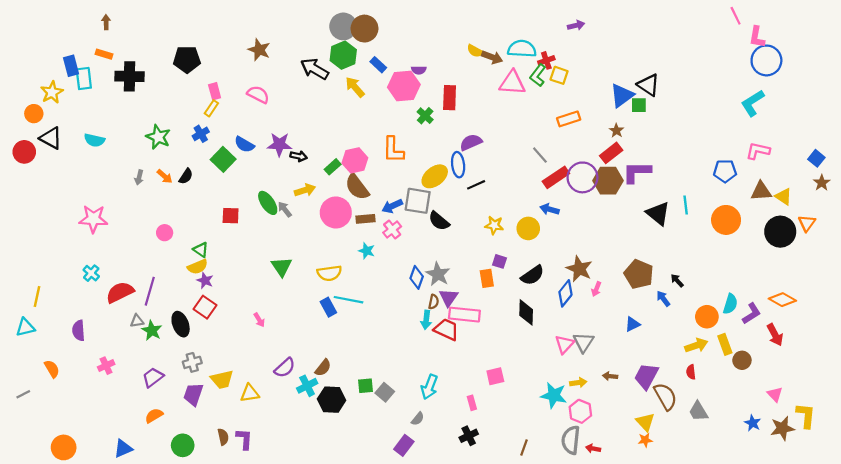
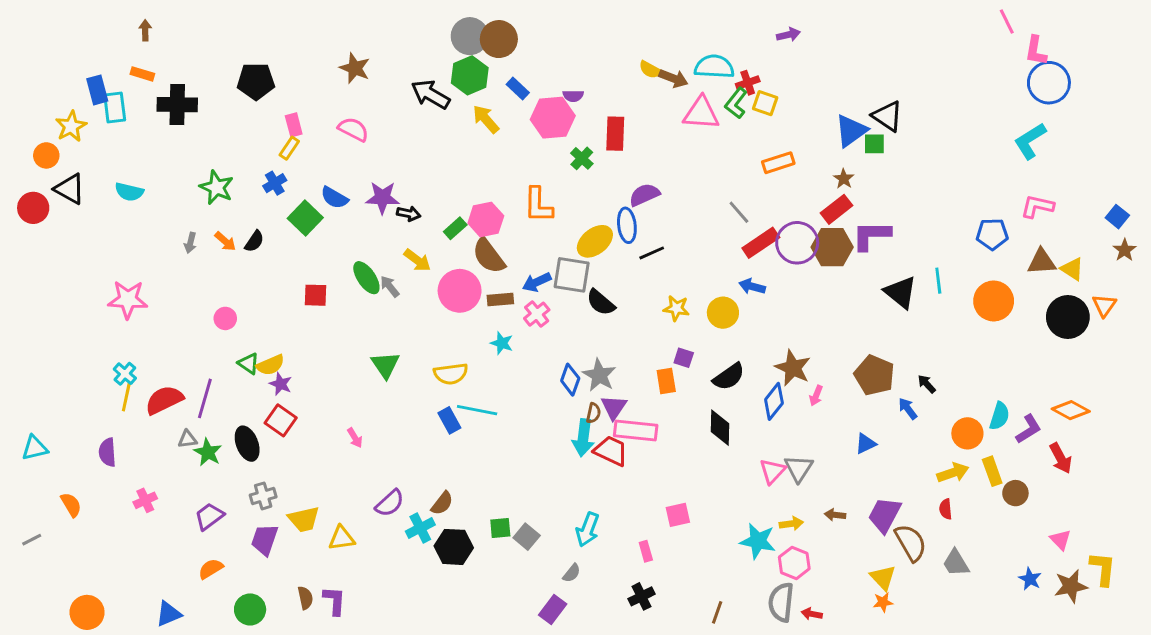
yellow arrow: (305, 190) -> (417, 260), turned 54
green triangle: (201, 250) -> (249, 364), moved
yellow line: (37, 296) -> (126, 397), moved
cyan arrow: (426, 320) -> (583, 438), size x1.4

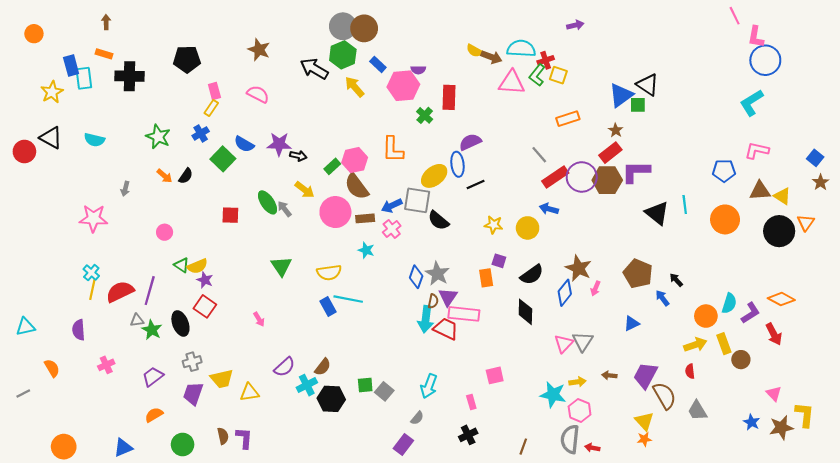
orange circle: (46, 155) -> (34, 34), moved
gray arrow: (190, 243) -> (125, 189), moved

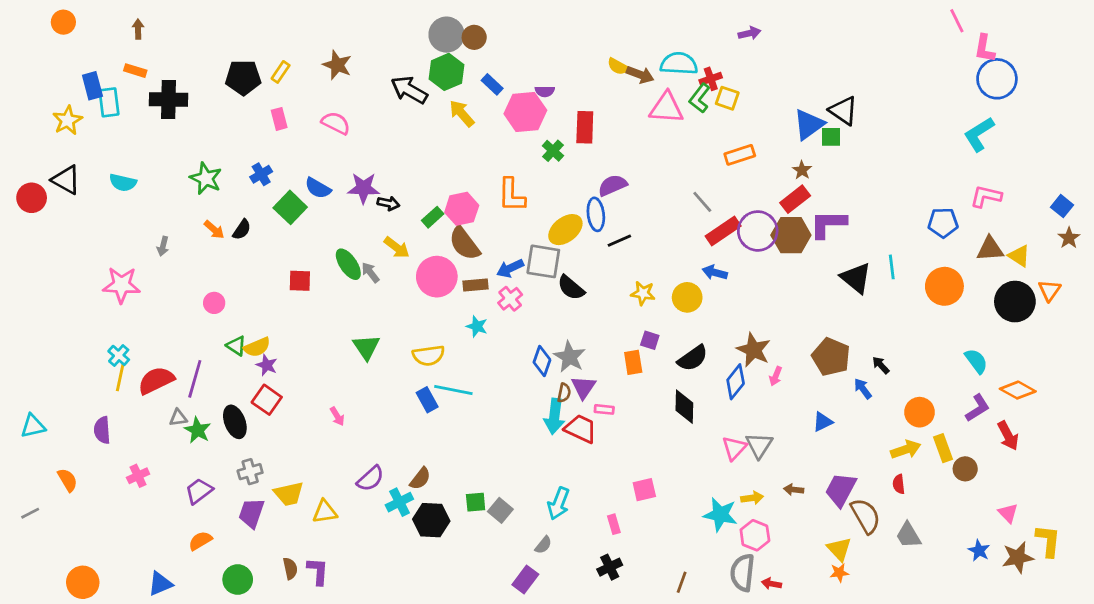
brown circle: (364, 28) -> (474, 37), size x0.7
orange circle: (34, 34) -> (63, 22), moved
yellow rectangle: (211, 108) -> (281, 72), moved
cyan semicircle: (729, 303) -> (976, 361), moved, turned -54
pink rectangle: (464, 314) -> (604, 409), size x0.5

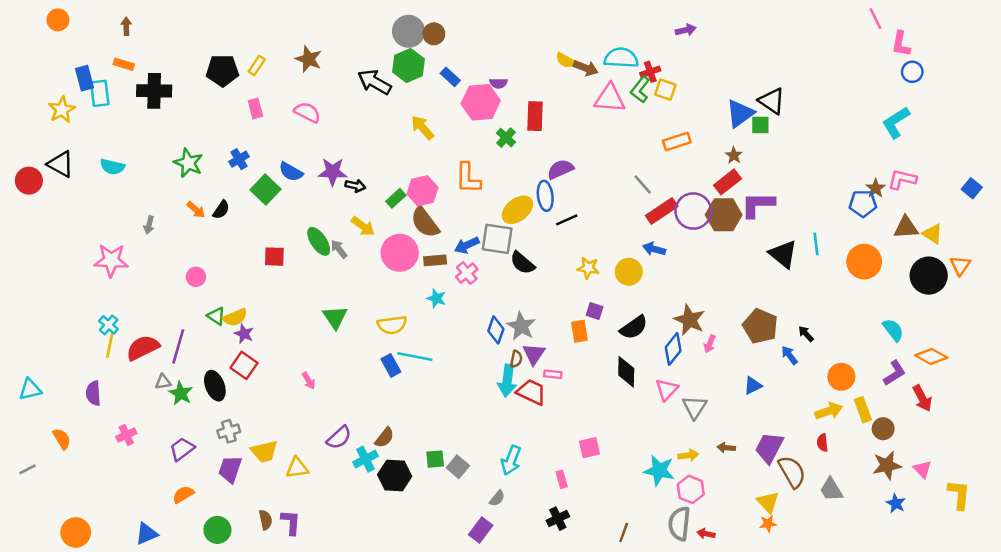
blue circle: (997, 79) -> (912, 72), size x0.6
yellow arrow: (462, 113) -> (422, 127), moved
brown star: (1069, 238) -> (876, 188), moved
pink triangle: (734, 448) -> (667, 389), moved
brown star: (1018, 557) -> (887, 465), moved

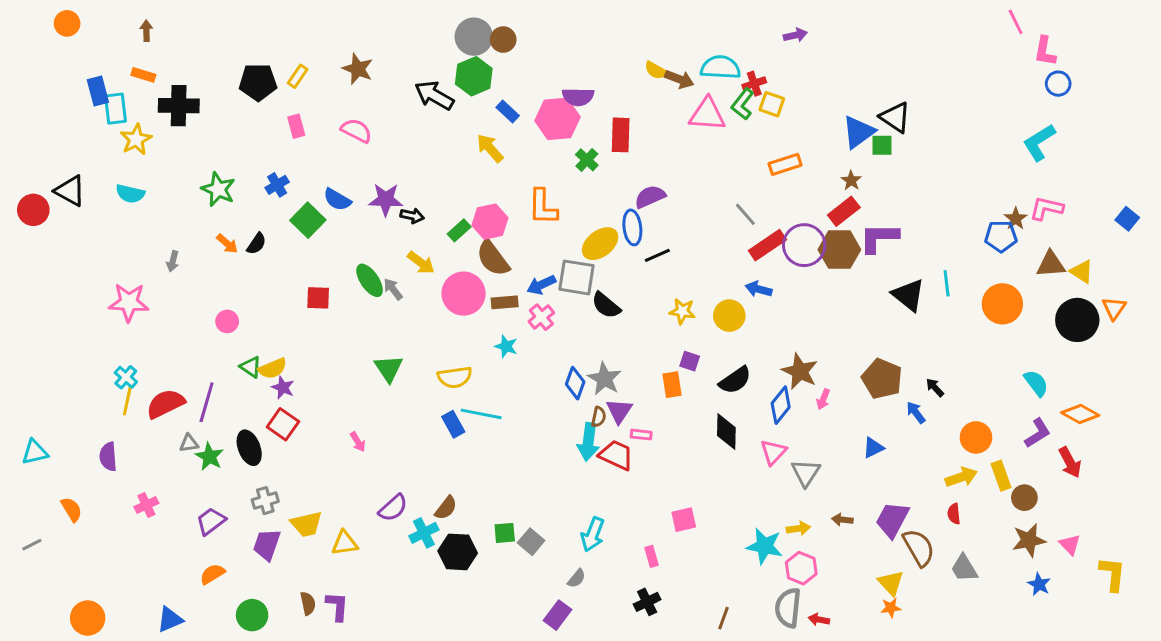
blue rectangle: (450, 77) -> (508, 111), moved
purple semicircle: (498, 83) -> (578, 97), size x1.5
yellow star: (62, 110) -> (136, 139), moved

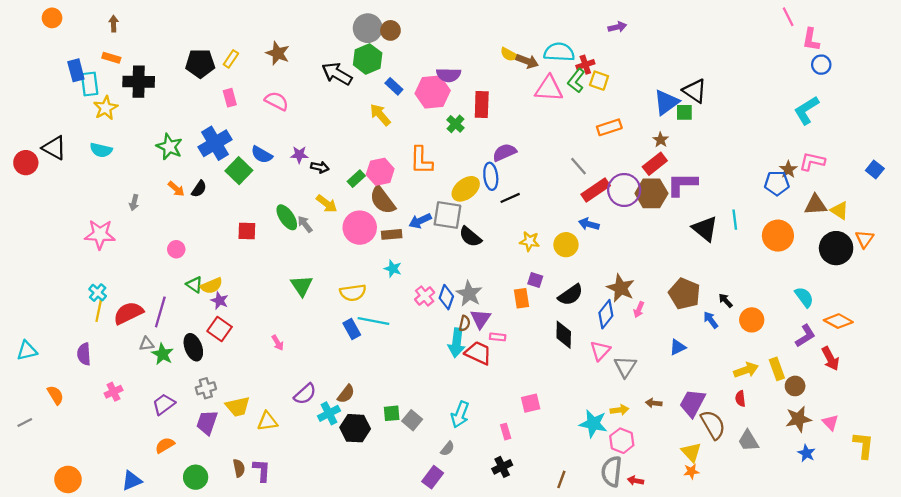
blue cross: (277, 185) -> (215, 143), size x1.8
purple star: (386, 200) -> (299, 155), size x0.7
pink cross: (541, 317) -> (425, 296), moved
orange circle: (976, 437) -> (752, 320), moved

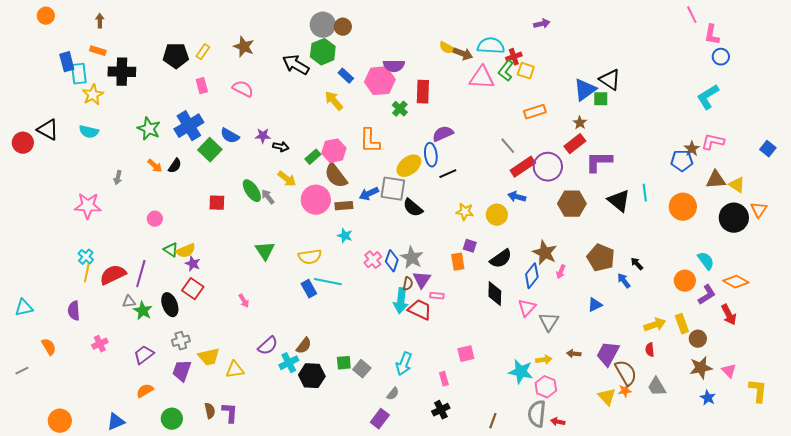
brown hexagon: (651, 193) -> (572, 204), moved
orange circle: (752, 320) -> (685, 281), moved
orange star: (691, 471) -> (625, 391), moved

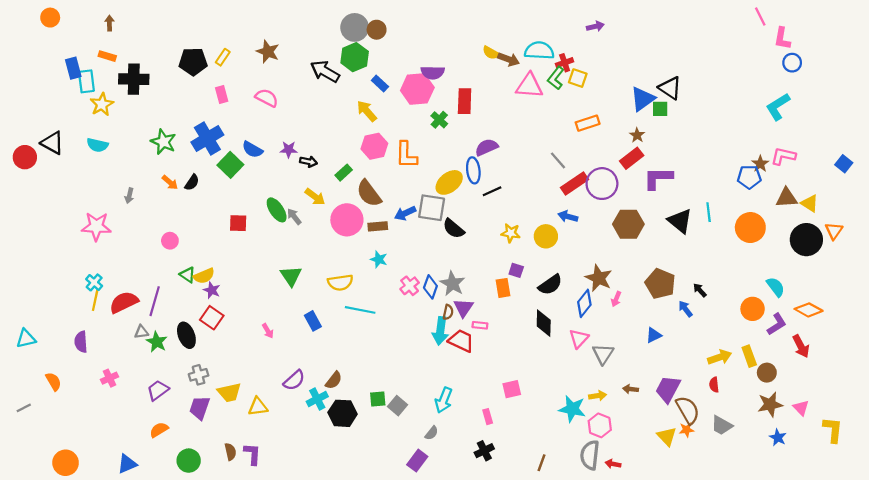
pink hexagon: (334, 151) -> (374, 146), moved
blue rectangle: (309, 289) -> (313, 321), moved
gray trapezoid: (657, 387) -> (722, 425), turned -30

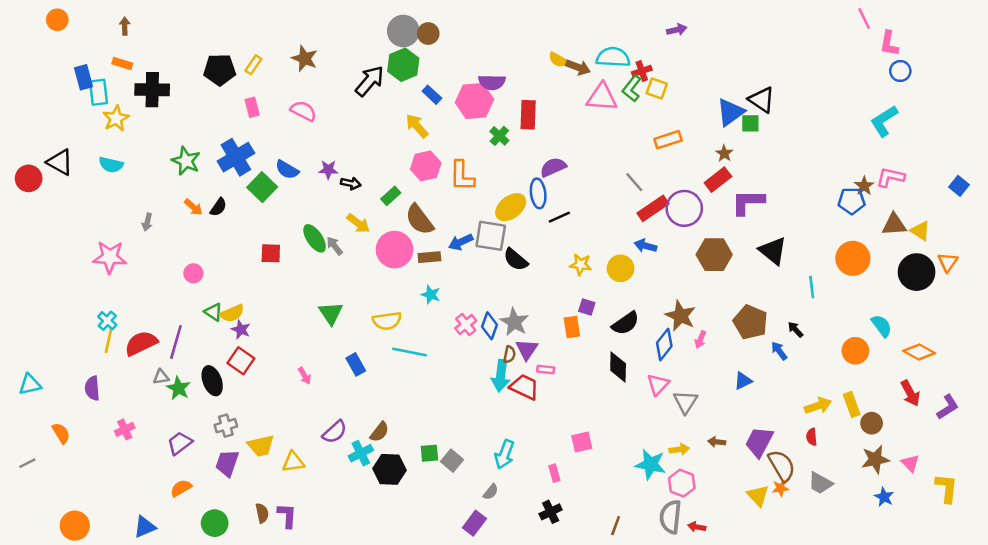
black arrow: (325, 71) -> (370, 81), turned 100
cyan line: (709, 212) -> (812, 287), moved
purple L-shape: (777, 324) -> (948, 407), moved

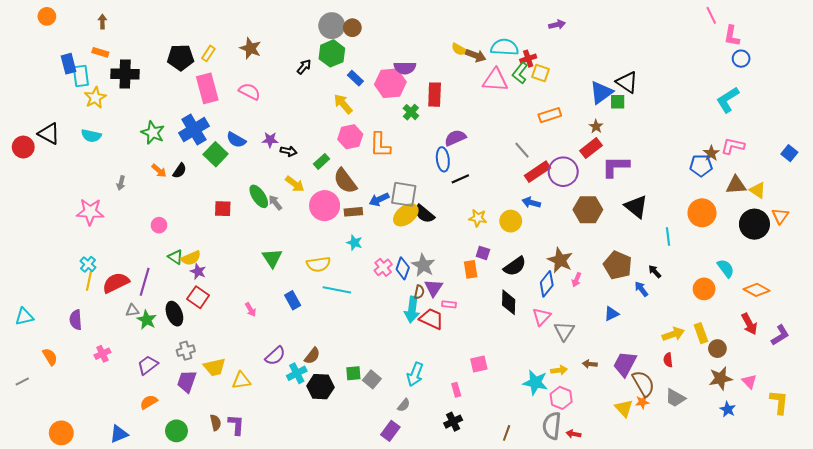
black arrow: (370, 81) -> (304, 67), size x0.6
pink rectangle: (252, 107) -> (207, 88), size x1.8
yellow ellipse: (511, 207) -> (406, 215), moved

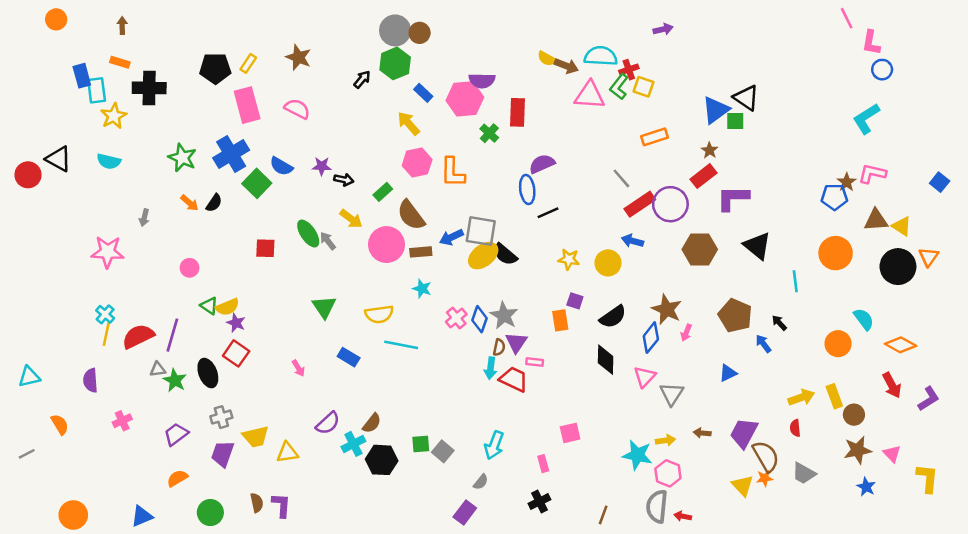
blue rectangle: (293, 300) -> (349, 357), turned -30
cyan arrow: (412, 309) -> (491, 368), size x0.7

